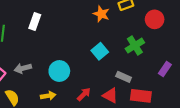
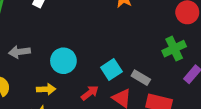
green cross: (135, 46) -> (174, 49), moved
cyan square: (100, 51) -> (111, 69), moved

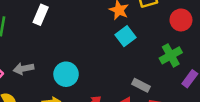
cyan square: (111, 69) -> (126, 36), moved

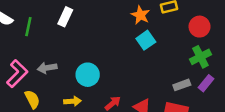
green cross: (171, 55) -> (200, 57), moved
gray rectangle: (141, 85) -> (182, 85), moved, turned -49

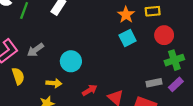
red circle: (200, 27) -> (164, 35), moved
gray arrow: (47, 68) -> (35, 50), turned -35

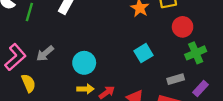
cyan square: (128, 38) -> (143, 53), moved
yellow arrow: (54, 83) -> (85, 89), moved
purple rectangle: (176, 84) -> (201, 89), moved

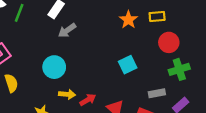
gray arrow: (45, 53) -> (67, 30), moved
cyan circle: (84, 63) -> (54, 67), moved

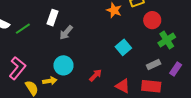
green line: (19, 13) -> (23, 29), turned 49
yellow arrow: (67, 94) -> (50, 81), moved
red arrow: (88, 100) -> (96, 75), moved

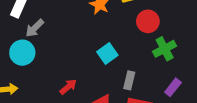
cyan circle: (63, 65) -> (22, 53), moved
gray rectangle: (154, 65) -> (129, 80), moved, turned -56

